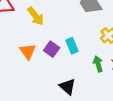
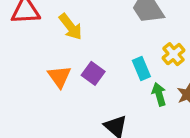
cyan rectangle: (72, 46) -> (141, 69), moved

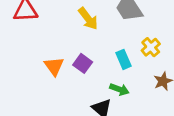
yellow arrow: (71, 27) -> (88, 19), moved
green arrow: (159, 94) -> (119, 89), moved, turned 126

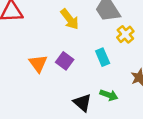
yellow cross: (151, 47) -> (125, 34), moved
green arrow: (119, 89) -> (109, 95), moved

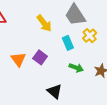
cyan rectangle: (103, 57) -> (68, 43), moved
green arrow: (109, 95) -> (76, 68), moved

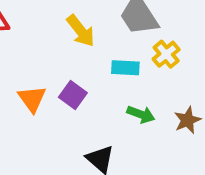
cyan rectangle: (68, 43) -> (125, 68), turned -64

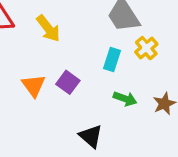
yellow arrow: (81, 31) -> (48, 28), moved
cyan rectangle: (125, 68) -> (112, 59), turned -75

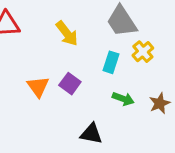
yellow arrow: (48, 28) -> (67, 33), moved
black triangle: (91, 136) -> (91, 134), turned -30

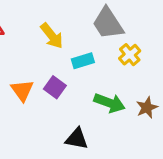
cyan rectangle: (111, 62) -> (83, 61), moved, turned 55
green arrow: (123, 99) -> (109, 103), size x1.4

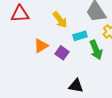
orange triangle: (22, 90) -> (41, 46), moved, turned 35
green arrow: (109, 103) -> (96, 50), moved, turned 48

